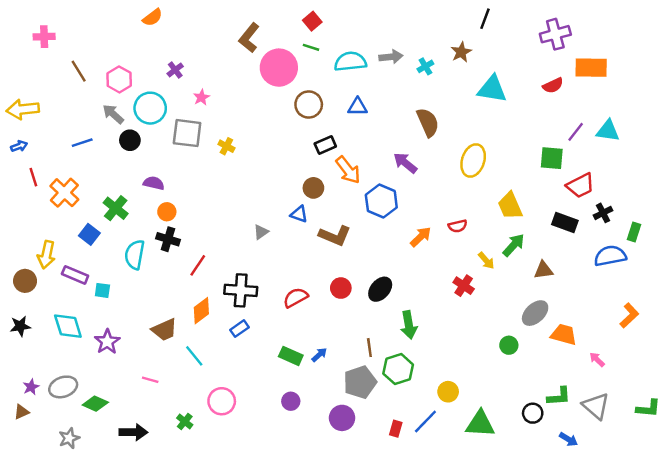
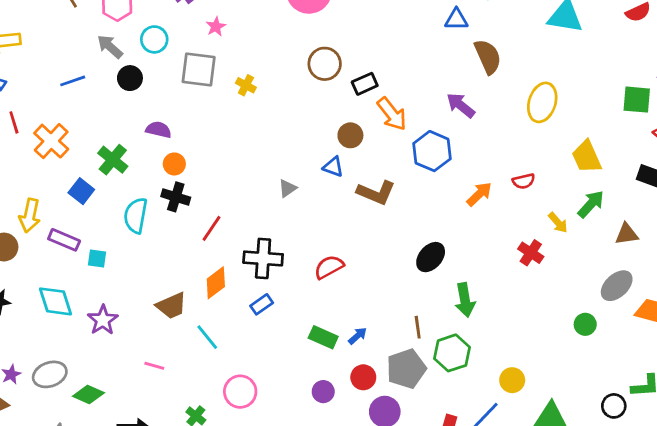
brown circle: (309, 104) -> (325, 64), moved
blue triangle: (358, 107) -> (456, 19), moved
cyan circle: (150, 108) -> (154, 39), size x0.7
red circle: (341, 288) -> (363, 377), moved

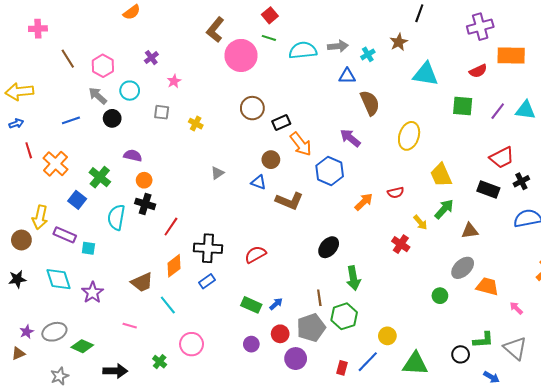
gray square: (199, 69) -> (162, 112), size x0.6
green square: (637, 100) -> (463, 106), moved
gray triangle: (287, 188) -> (217, 173), moved

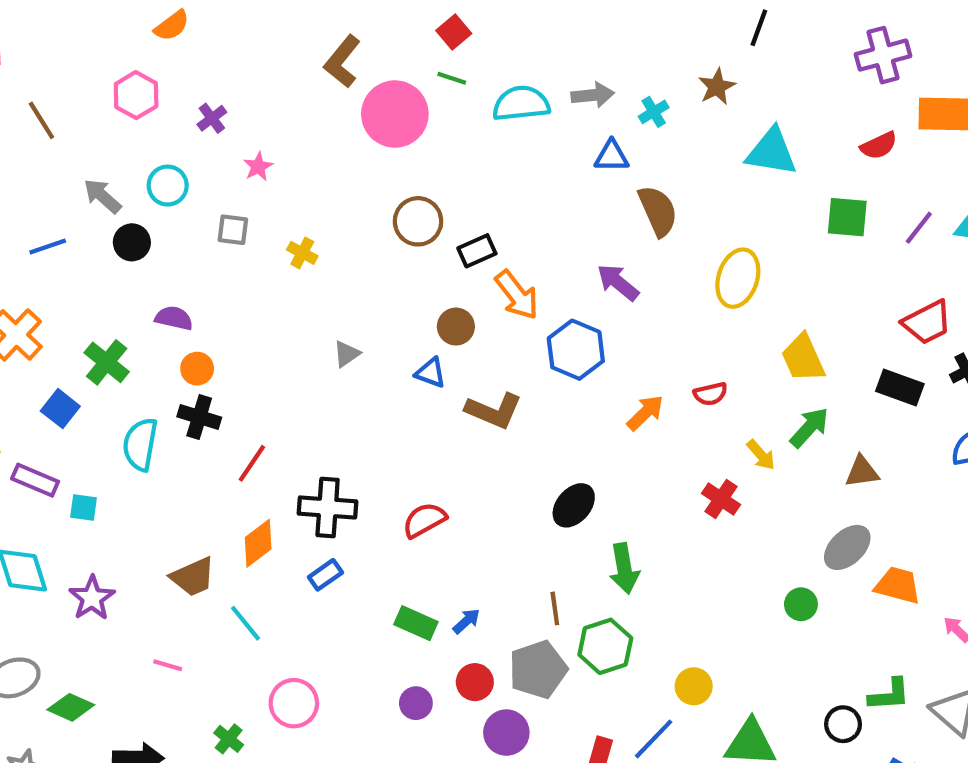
pink hexagon: (103, 66) -> (136, 95), moved

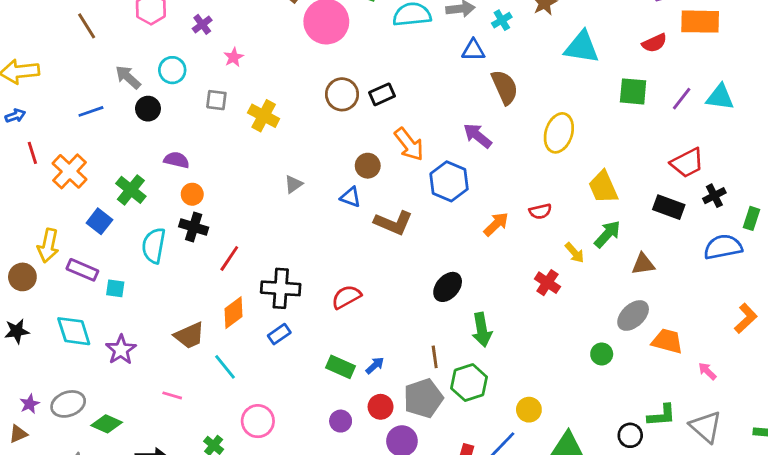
black rectangle: (477, 251) -> (382, 94), moved
yellow cross: (302, 253) -> (264, 116), size x1.5

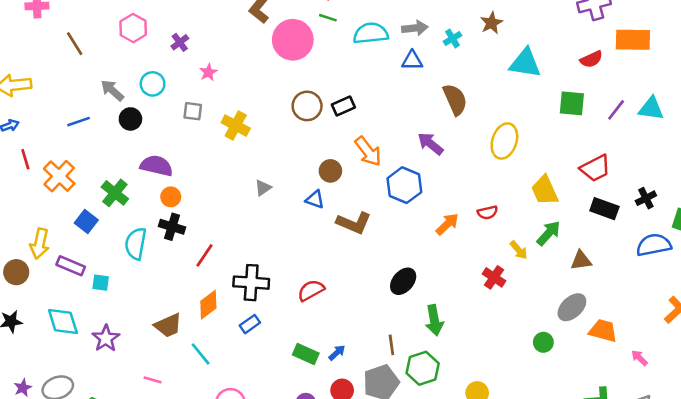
blue triangle: (473, 50) -> (412, 61), moved
purple semicircle: (177, 160) -> (156, 166), size x1.4
red trapezoid: (687, 163) -> (595, 168), moved

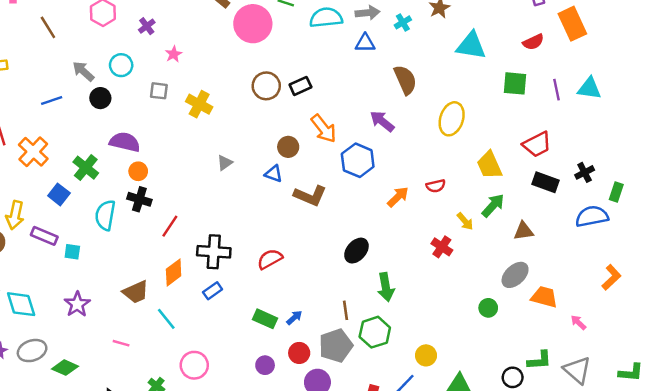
orange rectangle: (633, 40) -> (572, 24), turned 64
purple line: (616, 110) -> (557, 90), turned -50
cyan diamond: (63, 322) -> (21, 304), moved

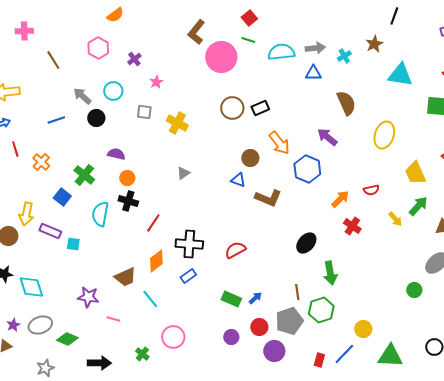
purple semicircle: (125, 142) -> (116, 154), size x0.7
orange cross: (33, 152) -> (41, 162), size x0.7
gray triangle: (225, 163) -> (183, 173), moved
red cross: (442, 247) -> (352, 226), moved
purple star: (77, 304) -> (88, 297), moved, turned -30

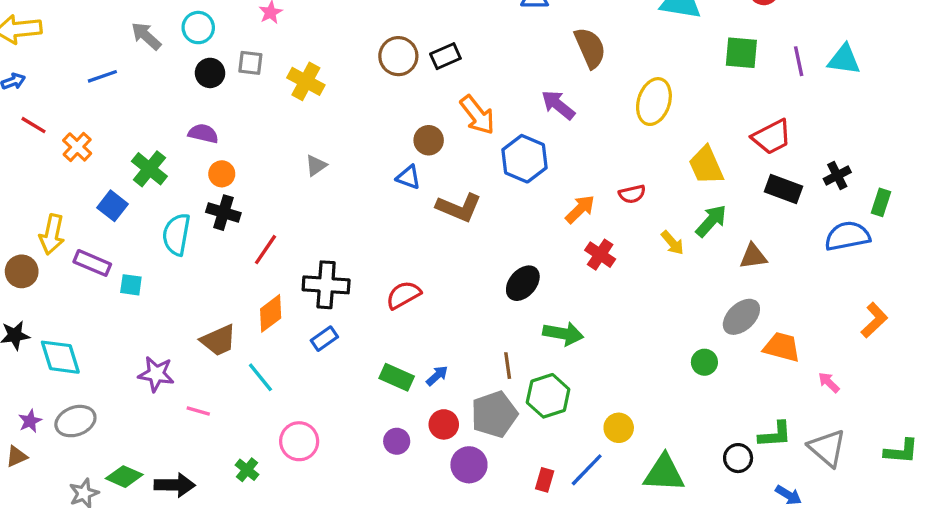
black circle: (96, 118) -> (210, 73), moved
red line: (15, 149) -> (33, 125), turned -42
green arrow: (330, 273) -> (563, 334), turned -70
green diamond: (67, 339) -> (124, 477), moved

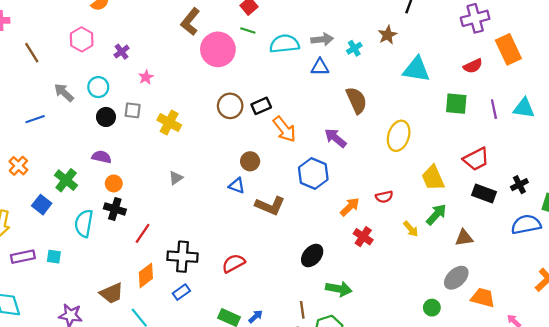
orange arrow: (477, 115) -> (284, 129), moved
purple rectangle: (92, 263) -> (23, 257), moved, turned -35

